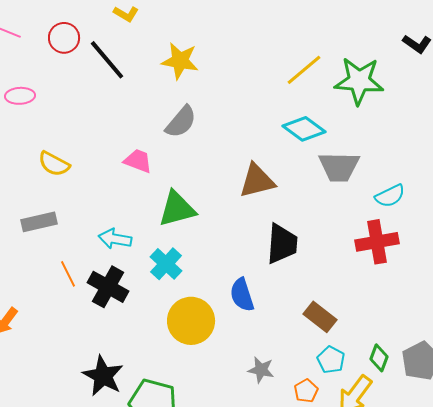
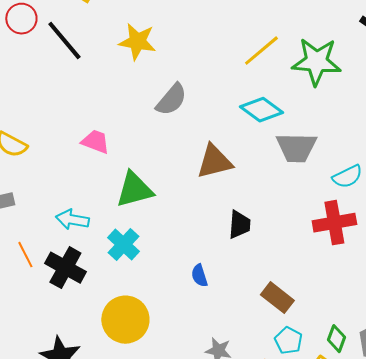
gray semicircle: (181, 122) -> (171, 100), moved
black trapezoid: (282, 244) -> (239, 225), size x0.7
blue semicircle: (242, 295) -> (199, 276), size x0.7
yellow circle: (191, 321) -> (125, 320), moved

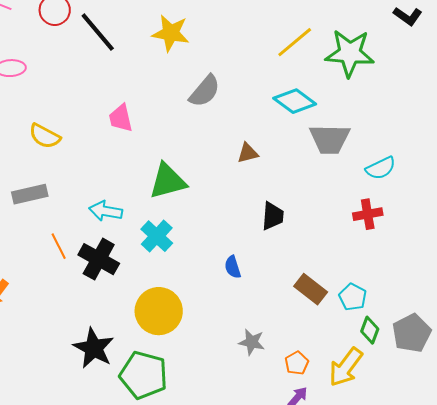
pink trapezoid: (95, 142) -> (121, 118), moved, turned -124
brown triangle: (214, 162) -> (248, 153), size x0.6
red cross: (334, 223) -> (368, 214), size x0.7
cyan pentagon: (288, 341) -> (353, 297), moved

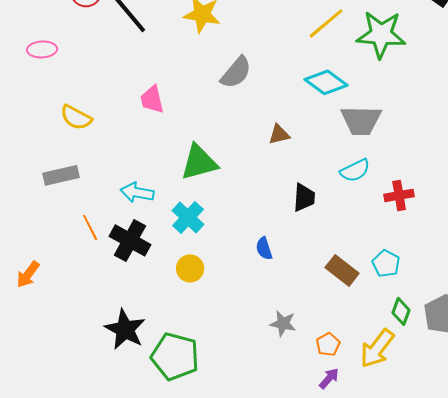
cyan semicircle: (381, 168) -> (355, 170), moved
cyan pentagon: (353, 297) -> (386, 263), moved
yellow circle: (159, 311) -> (190, 268), moved, size x0.6

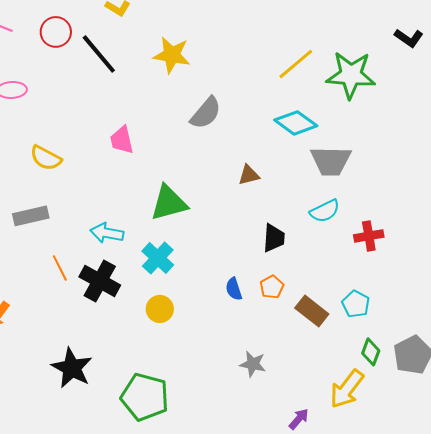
black star: (125, 329) -> (72, 368), moved
orange pentagon: (328, 344) -> (272, 287), moved

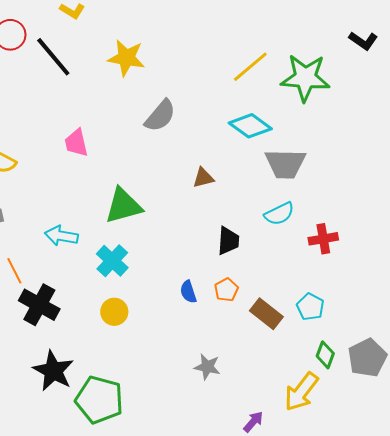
black cross: (100, 281) -> (39, 305), moved
black star: (72, 368) -> (53, 371), moved

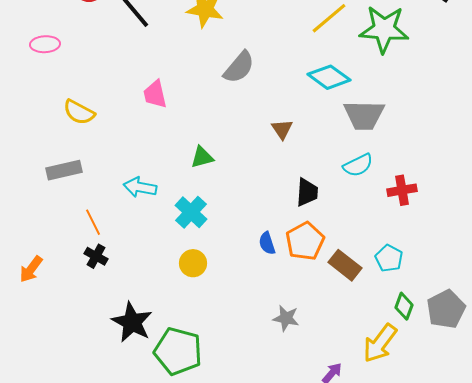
brown triangle: (203, 178) -> (282, 129), turned -50
green triangle: (123, 206) -> (202, 157), size x0.6
orange pentagon: (226, 290) -> (305, 241), size x1.6
black cross: (39, 305) -> (96, 256), moved, size x0.6

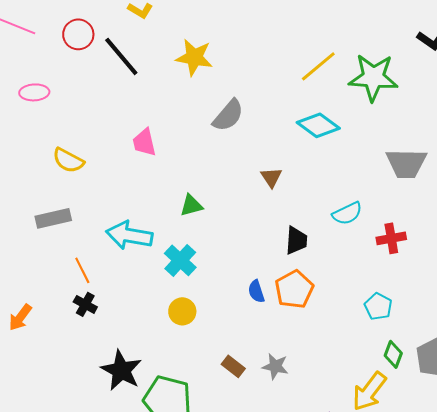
gray trapezoid: (364, 115) -> (406, 163), moved
cyan arrow: (140, 187) -> (129, 235), size x1.4
brown rectangle: (345, 265) -> (233, 366), moved, size x0.7

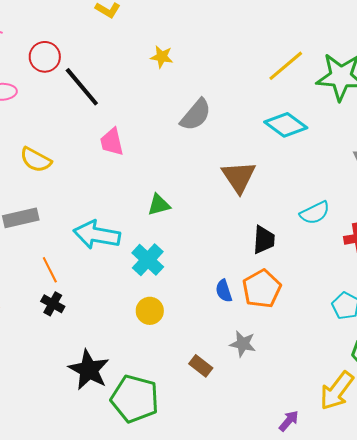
red circle: (78, 34) -> (45, 57), moved
black line: (121, 56) -> (82, 87), moved
yellow star: (194, 57) -> (162, 57), size x0.6
brown triangle: (271, 177) -> (239, 177), size x1.6
gray star: (275, 366) -> (243, 344), moved

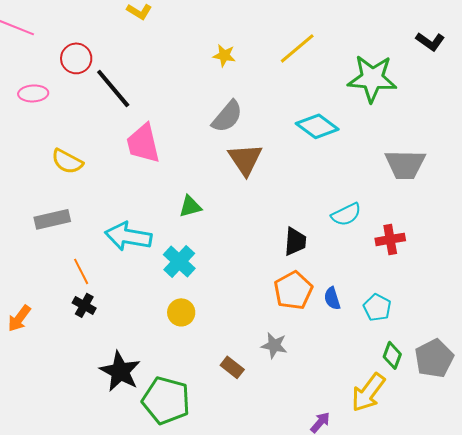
yellow star: (162, 57) -> (224, 55), moved
yellow line: (286, 66) -> (297, 48), moved
pink trapezoid: (112, 142) -> (143, 143), size x1.4
brown triangle: (239, 177) -> (245, 159), moved
blue semicircle: (224, 291) -> (332, 298), moved

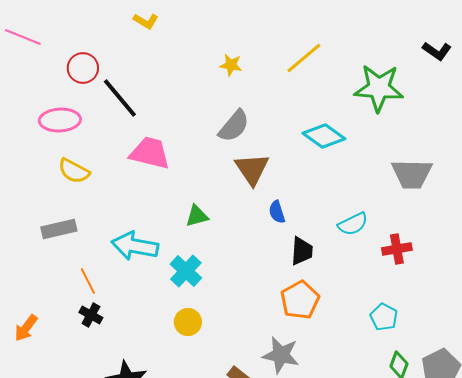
pink ellipse: (33, 93) -> (60, 120), moved, size x1.4
pink trapezoid: (143, 143) -> (150, 153), turned 117
blue semicircle: (332, 298) -> (277, 212), moved
gray star: (274, 345) -> (281, 355), size x1.4

